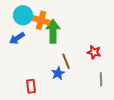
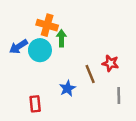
cyan circle: (23, 15) -> (40, 50), moved
green arrow: (53, 31) -> (61, 38), size x0.6
brown line: (66, 61) -> (90, 74), moved

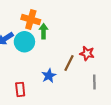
brown line: (90, 74) -> (69, 63), turned 49

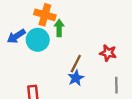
brown line: (69, 63) -> (76, 64), moved
blue star: (49, 76) -> (76, 78), moved

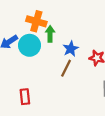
blue star: (76, 78) -> (71, 49), moved

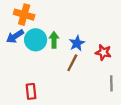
orange cross: (36, 21) -> (24, 15), moved
green arrow: (50, 34) -> (54, 40), moved

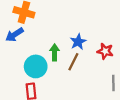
cyan circle: (36, 40) -> (36, 66), moved
green arrow: (54, 40) -> (55, 52), moved

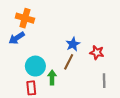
green arrow: (55, 52) -> (52, 78), moved

